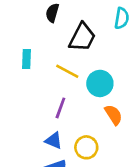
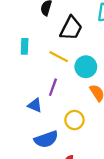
blue triangle: (54, 141) -> (35, 105), moved

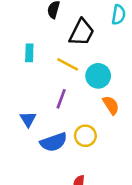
blue triangle: (35, 105) -> (28, 119), moved, turned 35
blue semicircle: (46, 139) -> (54, 142), moved

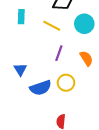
cyan circle: (98, 76) -> (84, 24), moved
purple line: (61, 99) -> (59, 53), moved

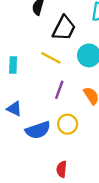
cyan rectangle: (21, 17) -> (13, 65), moved
blue triangle: (20, 70) -> (14, 109), turned -32

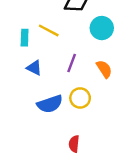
yellow line: (51, 58) -> (49, 30), moved
blue triangle: (14, 109) -> (34, 68), moved

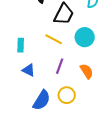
yellow line: (49, 30) -> (54, 39), moved
blue semicircle: (50, 104) -> (42, 100), turned -40

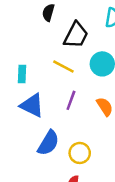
blue triangle: (29, 70) -> (32, 105), size x1.5
yellow circle: (67, 95) -> (80, 153), moved

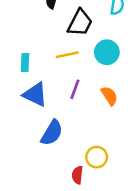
yellow line: (63, 66) -> (67, 55), turned -40
yellow circle: (80, 153) -> (97, 157), moved

